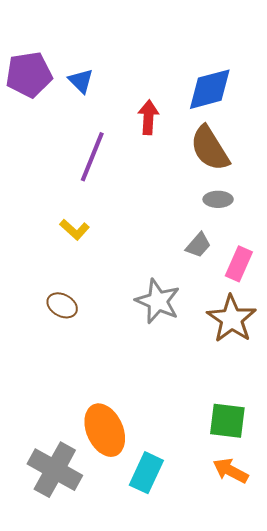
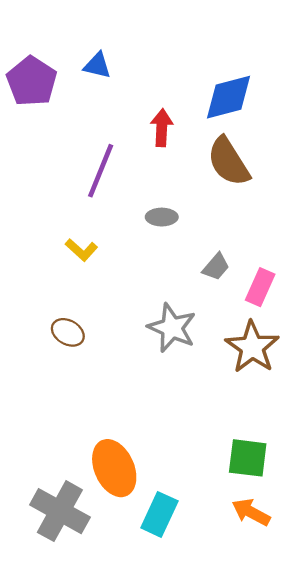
purple pentagon: (29, 75) -> (32, 81), turned -30
blue triangle: (81, 81) -> (97, 65), moved, turned -32
gray ellipse: (218, 199) -> (162, 217), moved

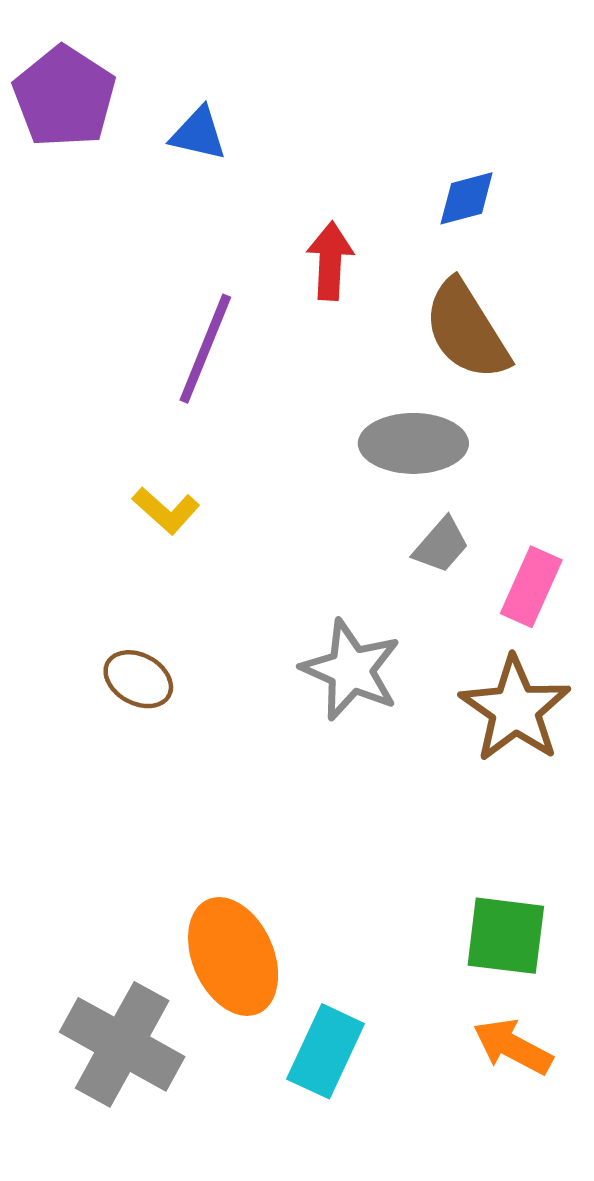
purple pentagon: (32, 81) -> (64, 97), moved
blue diamond: (228, 97) -> (467, 198), size x0.6
gray ellipse: (162, 217) -> (413, 443), moved, size x1.6

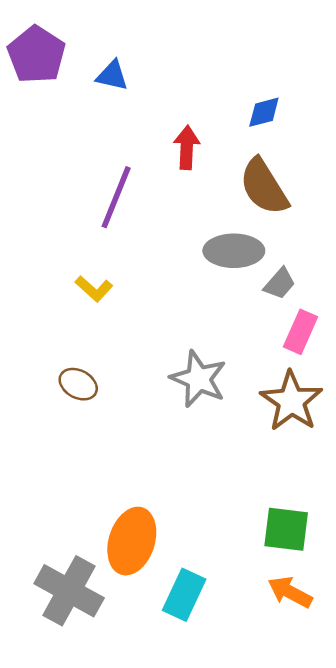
gray trapezoid: (441, 545) -> (280, 283), moved
orange ellipse: (233, 957) -> (132, 541), turned 42

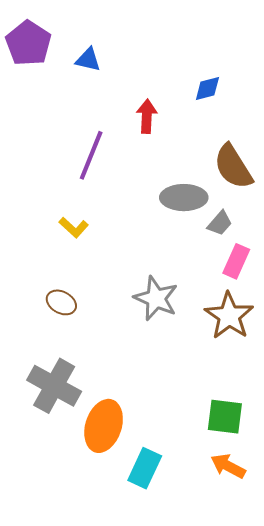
brown semicircle: (264, 187) -> (233, 167), moved
gray cross: (69, 591) -> (54, 386), moved

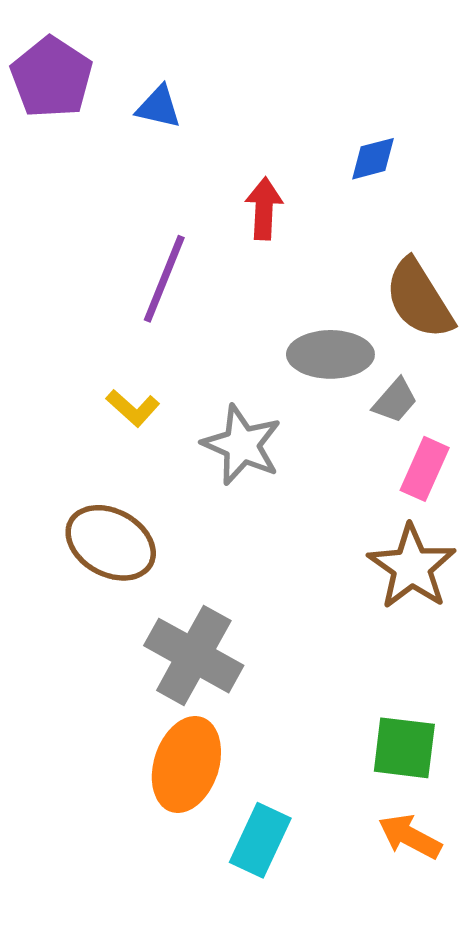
gray star: (156, 298) -> (242, 445), moved
brown ellipse: (61, 302) -> (111, 543), size x1.6
gray cross: (54, 386) -> (194, 656), moved

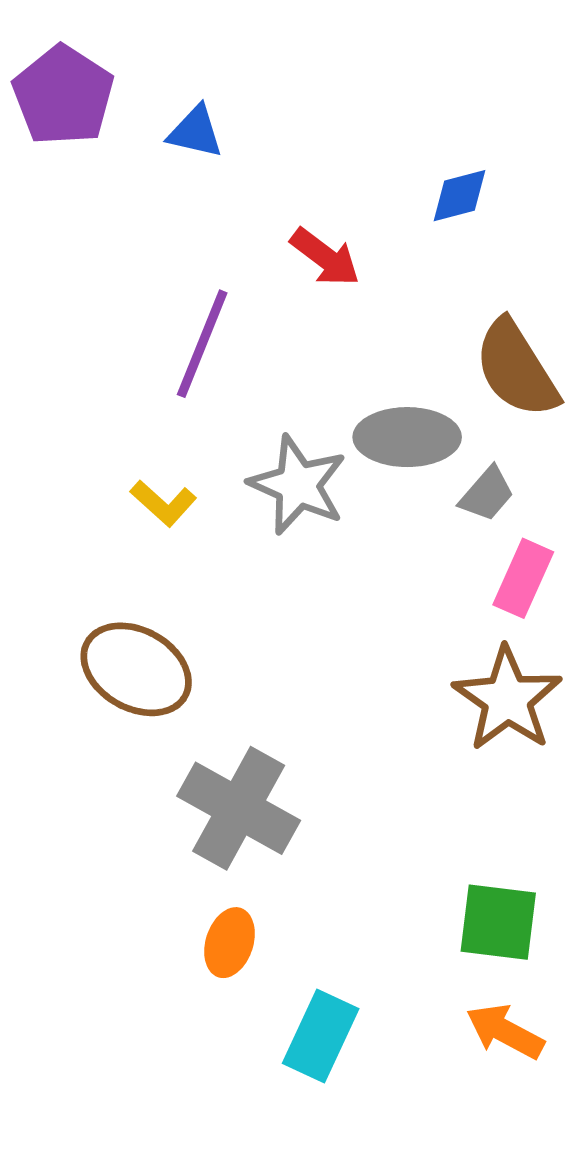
red arrow: (264, 209) -> (325, 257), turned 124
gray star: (242, 445) -> (298, 485), moved
orange ellipse: (186, 764) -> (230, 943), size x0.6

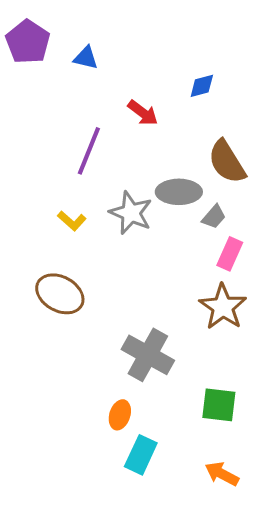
gray cross: (239, 808) -> (148, 355), moved
orange ellipse: (230, 943) -> (120, 415), moved
orange arrow: (505, 1031) -> (222, 474), moved

